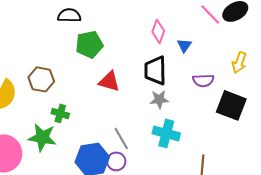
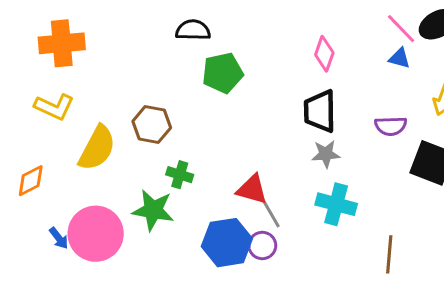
blue triangle: (184, 45) -> (400, 58), moved, turned -49
red triangle: (109, 81) -> (252, 189), moved

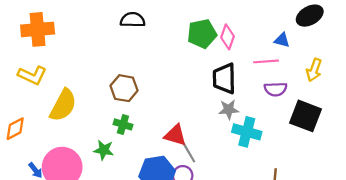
pink line: (401, 29) -> (266, 61), moved, turned -50
green pentagon: (223, 73) -> (202, 34), moved
brown hexagon: (152, 125) -> (124, 88), moved
cyan cross: (336, 204) -> (247, 132), moved
green star: (153, 210) -> (104, 150), size x0.7

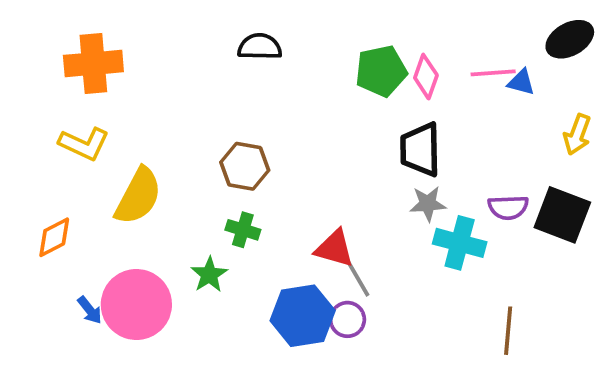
pink line: (266, 61) -> (493, 73), moved
purple semicircle: (276, 89) -> (508, 207), moved
green star: (104, 150) -> (209, 275), turned 30

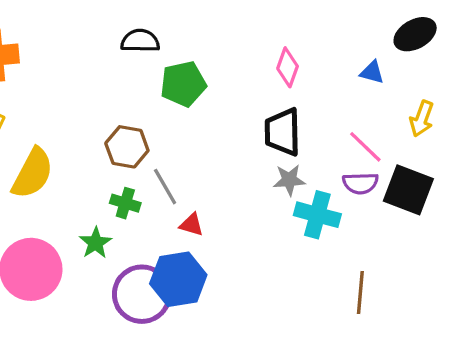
green pentagon: (381, 71) -> (183, 84), moved
pink line: (493, 73) -> (365, 147), moved, turned 48
red triangle: (334, 248) -> (192, 225), moved, size x0.7
gray line: (357, 276) -> (165, 187), moved
purple circle: (347, 319) -> (142, 294), moved, size x1.8

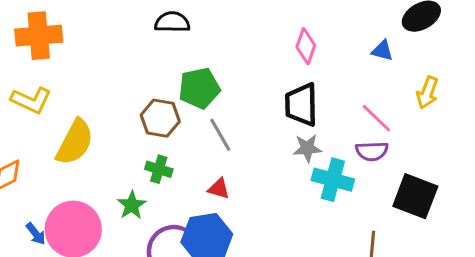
green pentagon: (183, 84) -> (199, 88), moved
gray line: (165, 187) -> (220, 135), moved
black square: (408, 190) -> (415, 196), moved

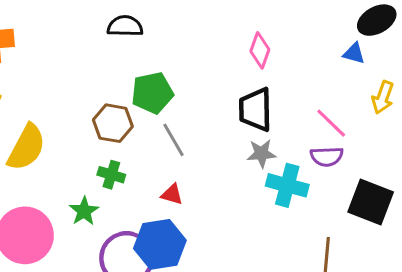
blue triangle: (382, 51) -> (354, 53), moved

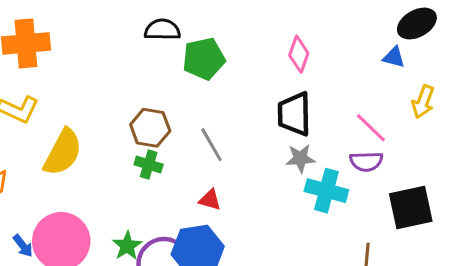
green pentagon: (152, 93) -> (204, 59), moved
green cross: (111, 175) -> (149, 165), moved
black square: (371, 202) -> (411, 207), turned -33
green star: (84, 211) -> (127, 246), moved

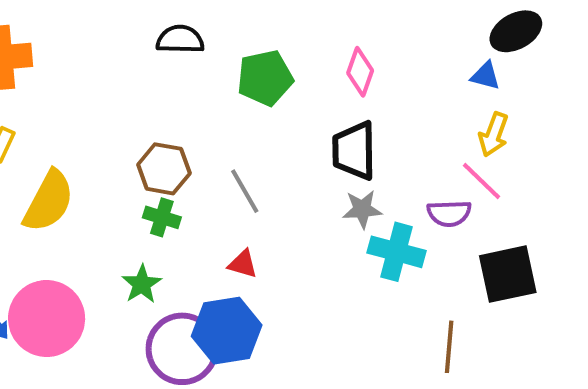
green pentagon: (204, 59) -> (265, 78), moved
yellow arrow: (423, 102) -> (494, 134), moved
pink line: (371, 128) -> (481, 181), moved
green star: (127, 246) -> (142, 284), moved

